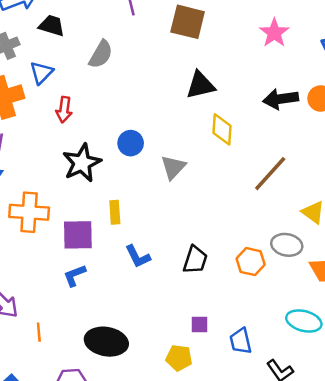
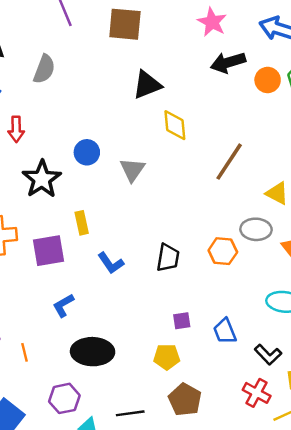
black arrow: (281, 99) -> (228, 62), moved
blue L-shape: (75, 275) -> (63, 305), moved

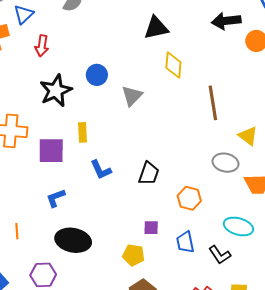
brown line: (229, 162) -> (213, 103), turned -52
orange hexagon: (223, 251) -> (189, 198), moved
black L-shape: (268, 355) -> (220, 255), moved

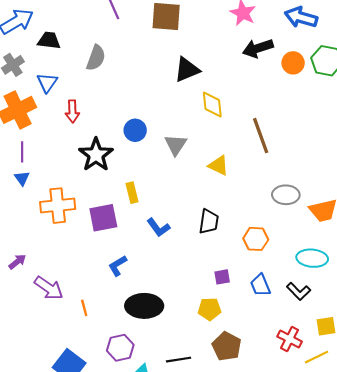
yellow triangle: (248, 136) -> (218, 165), moved

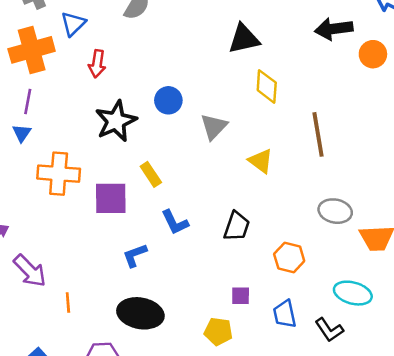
yellow rectangle: (132, 193) -> (151, 174), turned -30
blue L-shape: (118, 266) -> (135, 255), moved

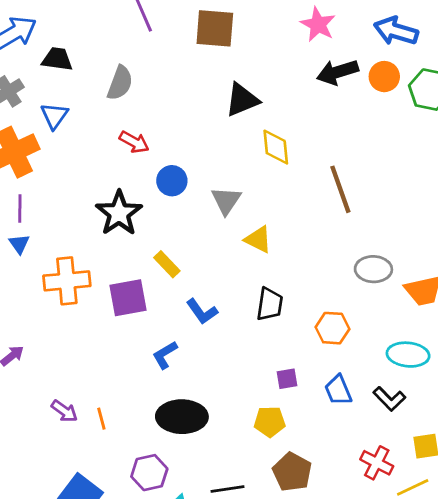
orange circle: (373, 54) -> (384, 77), moved
red arrow: (97, 64) -> (134, 142), moved, turned -60
yellow triangle: (261, 161) -> (258, 239), moved
purple arrow: (30, 271) -> (64, 411), moved, size x0.7

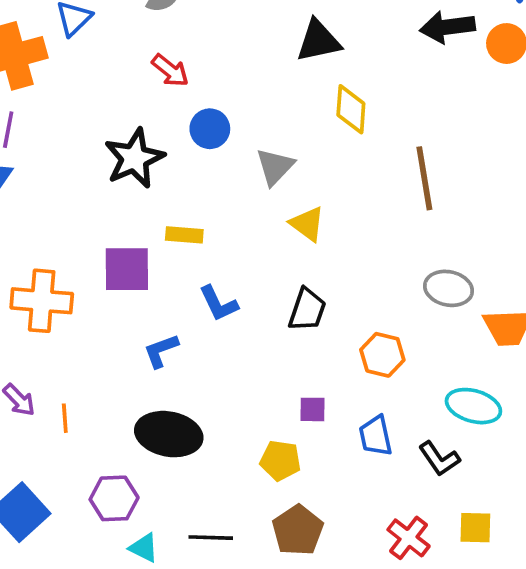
yellow rectangle: (167, 264) -> (184, 235), turned -52
orange cross: (67, 281) -> (42, 301), moved

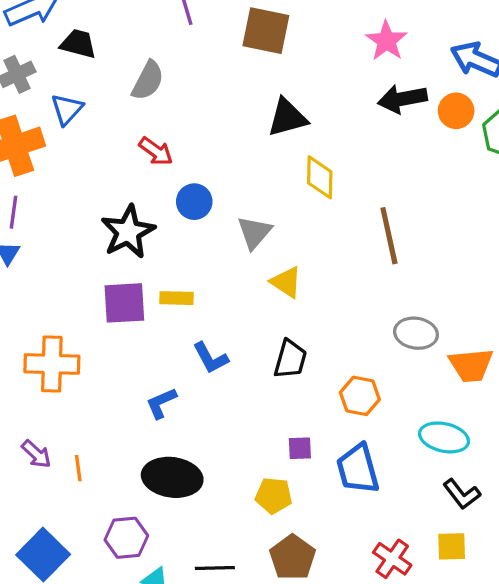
purple square: (127, 269) -> (124, 303), moved
blue trapezoid: (376, 436) -> (358, 469), size x1.4
black L-shape: (439, 459) -> (462, 494), moved

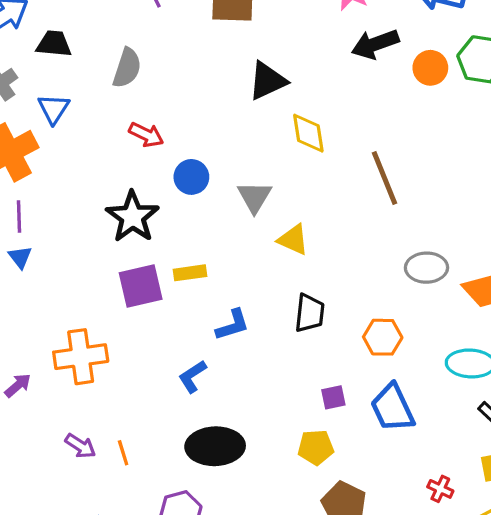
orange circle: (456, 111) -> (430, 68), moved
blue L-shape: (211, 358) -> (233, 325), turned -69
red cross: (392, 559) -> (440, 489), size x0.7

